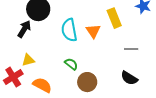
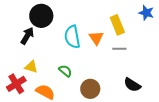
gray line: (131, 49) -> (119, 49), moved
yellow triangle: (28, 60) -> (31, 67), turned 32
green semicircle: (71, 64) -> (65, 71), moved

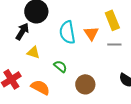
yellow triangle: (31, 67) -> (33, 52), moved

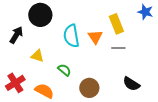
black arrow: (22, 31) -> (16, 35), moved

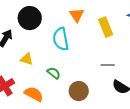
orange triangle: (95, 37) -> (77, 15), moved
gray line: (118, 48) -> (108, 65), moved

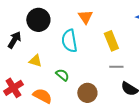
yellow rectangle: (106, 27) -> (111, 41), moved

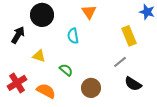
cyan semicircle: (69, 41) -> (73, 36), size x0.7
yellow rectangle: (111, 41) -> (129, 36), moved
gray line: (116, 67) -> (120, 62), turned -40

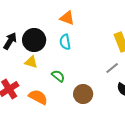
orange triangle: (89, 12) -> (67, 18), moved, turned -35
black circle: (42, 15) -> (34, 40), moved

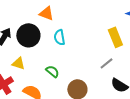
orange triangle: (67, 18) -> (46, 13), moved
yellow triangle: (31, 62) -> (18, 63), moved

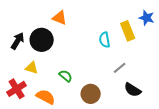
cyan semicircle: (59, 37) -> (105, 40), moved
yellow rectangle: (115, 37) -> (128, 31), moved

